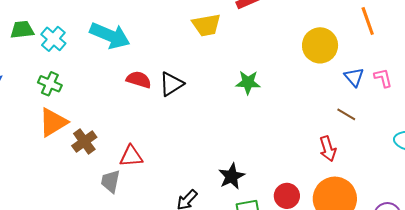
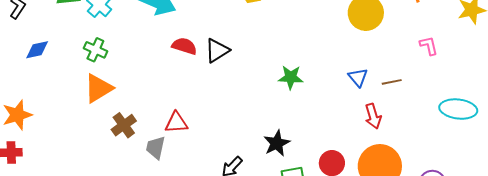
blue triangle: (354, 77) -> (358, 77), moved
green star: (248, 82) -> (291, 77), moved
brown line: (346, 114) -> (392, 82), turned -42
brown cross: (84, 141) -> (124, 125), moved

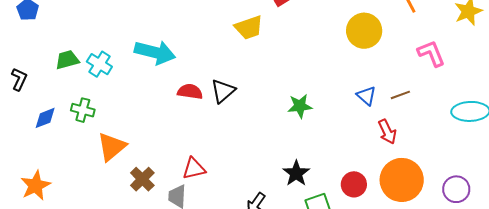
pink L-shape: (429, 46) -> (431, 53), size x1.4
green cross: (95, 50) -> (83, 110), moved

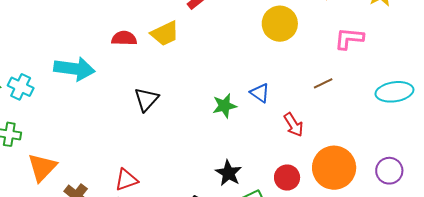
pink L-shape: (431, 53) -> (349, 38), turned -56
red semicircle: (190, 92) -> (124, 38), moved
blue triangle: (366, 96) -> (260, 93), moved
red arrow: (387, 132) -> (293, 125), moved

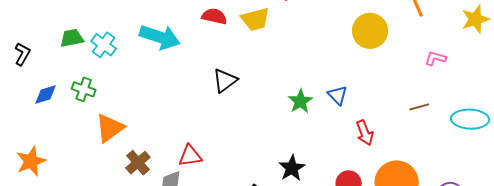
pink L-shape: (349, 38) -> (435, 58), size x0.7
brown line: (323, 83) -> (419, 107), moved
green star: (224, 106) -> (300, 101), turned -30

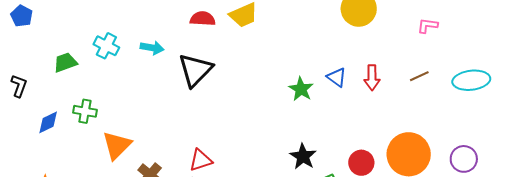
cyan arrow: (160, 37) -> (152, 48), size x0.6
cyan cross: (104, 45) -> (106, 46), moved
black triangle: (225, 81) -> (195, 70), moved, size x1.4
red arrow: (365, 133) -> (372, 78), moved, turned 30

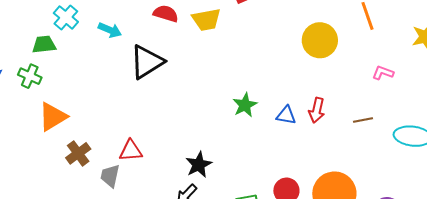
green trapezoid: (65, 62) -> (44, 44), moved
blue triangle: (337, 77) -> (286, 115), moved, turned -40
black star: (303, 156) -> (199, 165), moved

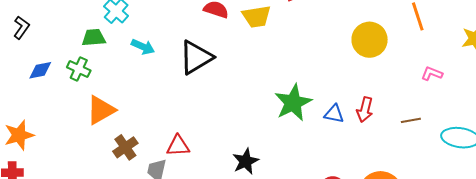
cyan arrow: (110, 30) -> (143, 47), moved
green star: (245, 105) -> (293, 103), size x1.5

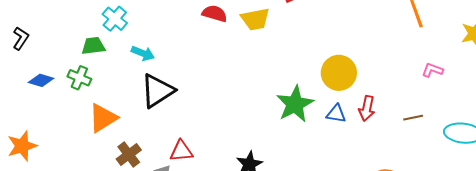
yellow circle: (370, 40) -> (339, 73), moved
black triangle: (196, 57) -> (158, 91), moved
blue diamond: (40, 70) -> (41, 80), turned 30

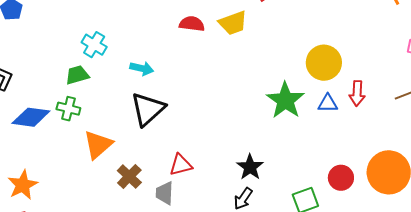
cyan arrow: (143, 53) -> (142, 68), moved
blue diamond: (41, 80) -> (31, 117), size x1.5

